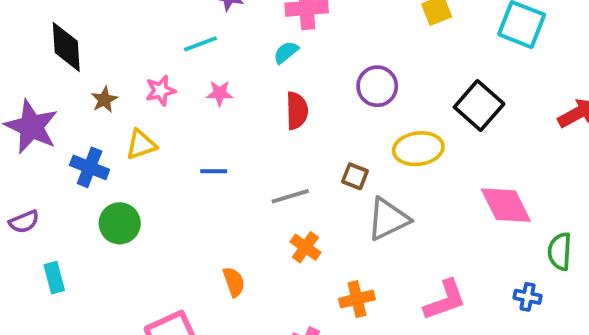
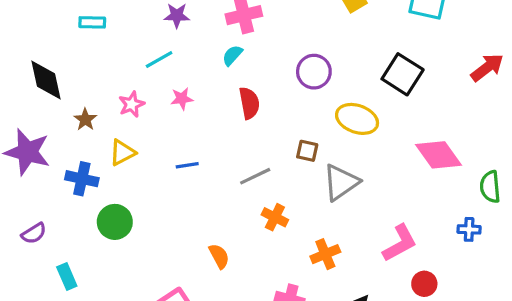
yellow ellipse: (418, 149) -> (357, 119), turned 36

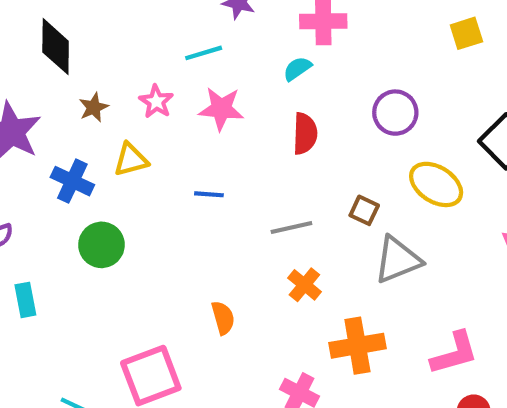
pink star: (182, 99) -> (221, 109), size x1.5
pink star: (132, 104) -> (156, 102), turned -30
orange cross: (325, 254) -> (357, 346), size x1.4

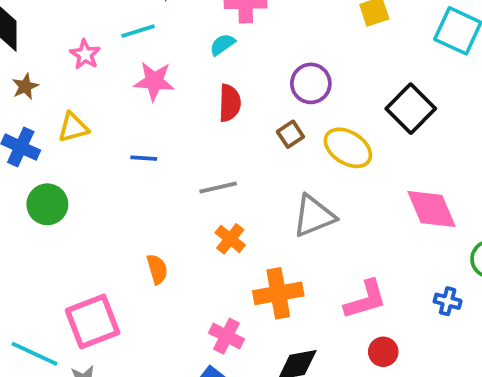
pink star: (156, 102) -> (85, 54), moved
brown star: (94, 107) -> (25, 86), moved
brown square: (364, 210) -> (290, 134), moved, turned 32

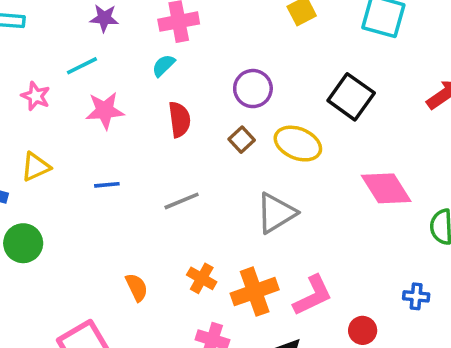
orange cross: (230, 239) -> (202, 278), moved
pink L-shape: (365, 300) -> (313, 295), moved
blue cross: (448, 301) -> (416, 296), moved

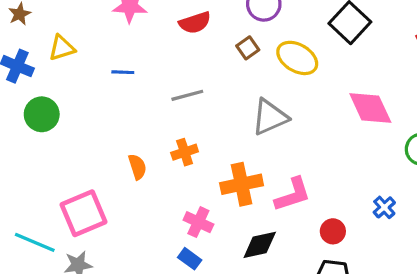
red semicircle: (179, 119) -> (195, 23), turned 72
orange cross: (202, 278) -> (185, 152), moved, turned 35
blue cross: (416, 296) -> (384, 207), turned 35

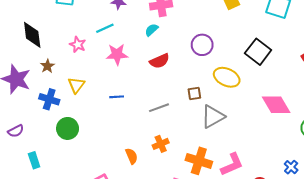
yellow triangle: (62, 48) -> (76, 85), turned -30
brown square: (248, 48) -> (194, 93), moved, turned 32
orange cross: (242, 184) -> (199, 161), turned 35

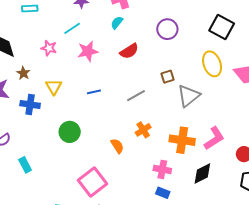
yellow ellipse: (227, 77) -> (212, 64), moved, turned 55
green circle: (68, 128) -> (70, 132), moved

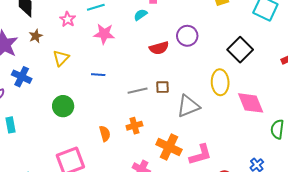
red semicircle: (129, 51) -> (159, 48), moved
brown square: (167, 77) -> (162, 87), moved
blue cross: (30, 105) -> (22, 77), moved

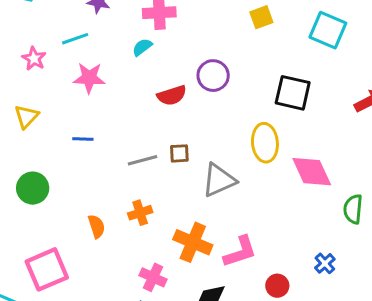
black square: (240, 50) -> (293, 93), turned -30

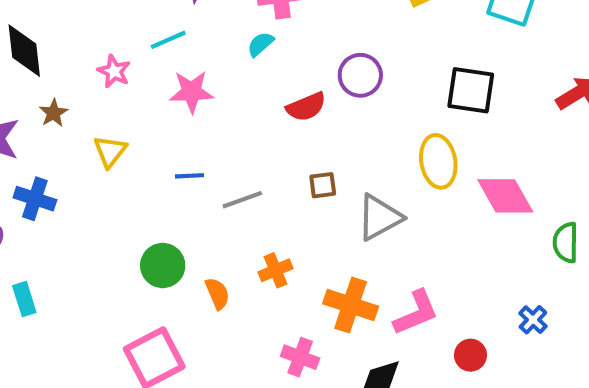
gray line: (143, 160) -> (242, 200), moved
green circle: (33, 188) -> (163, 265), moved

